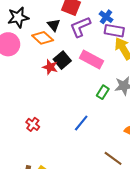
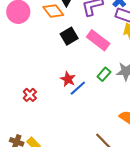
red star: (50, 67) -> (68, 79), moved
blue line: (81, 123) -> (78, 88), moved

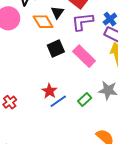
green rectangle: (104, 74) -> (85, 100), moved

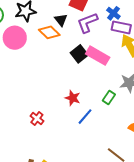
black square: (56, 48) -> (79, 54), moved
blue line: (58, 101) -> (85, 117), moved

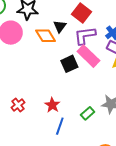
pink rectangle: (98, 56) -> (88, 56), moved
blue line: (85, 117) -> (60, 126), turned -36
red cross: (37, 119) -> (18, 105), moved

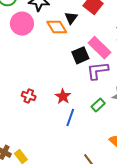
purple L-shape: (85, 35) -> (98, 71), moved
red cross: (18, 105) -> (29, 96), turned -32

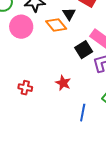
red cross: (29, 96) -> (25, 88), moved
red star: (63, 96) -> (63, 83), moved

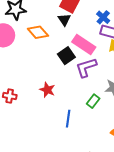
black triangle: (69, 14) -> (64, 20), moved

